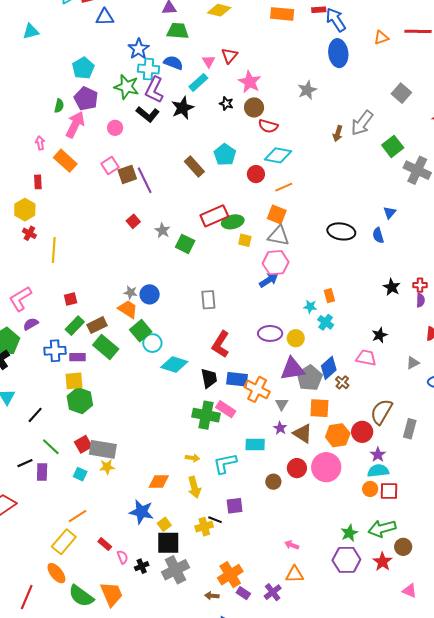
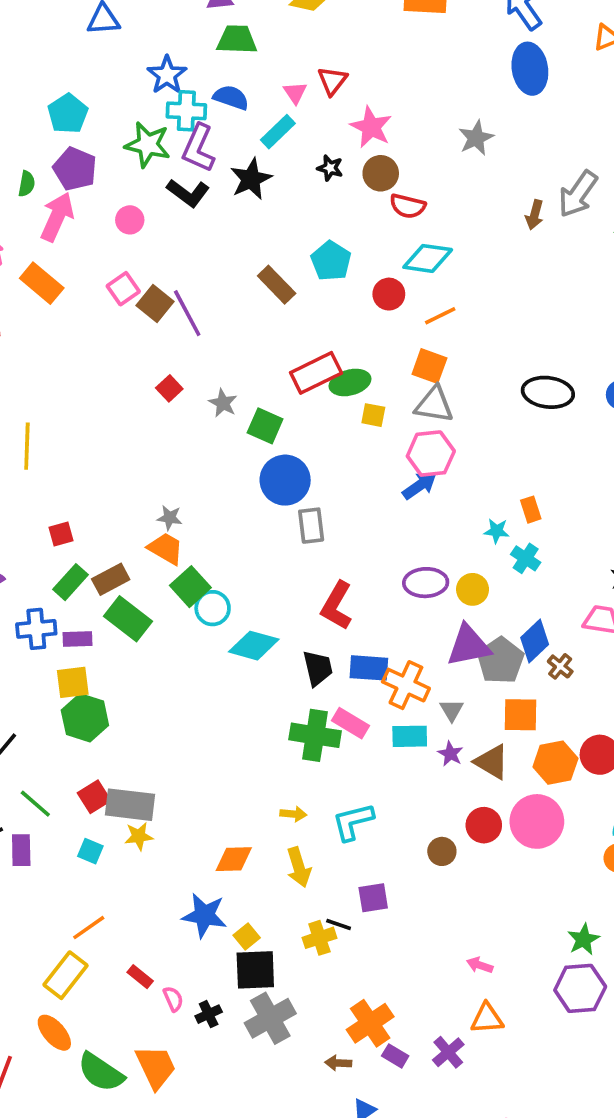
brown square: (127, 174) -> (155, 304), turned -30
blue circle: (150, 294) -> (285, 480), moved, size x1.4
cyan rectangle: (255, 445) -> (410, 736), moved

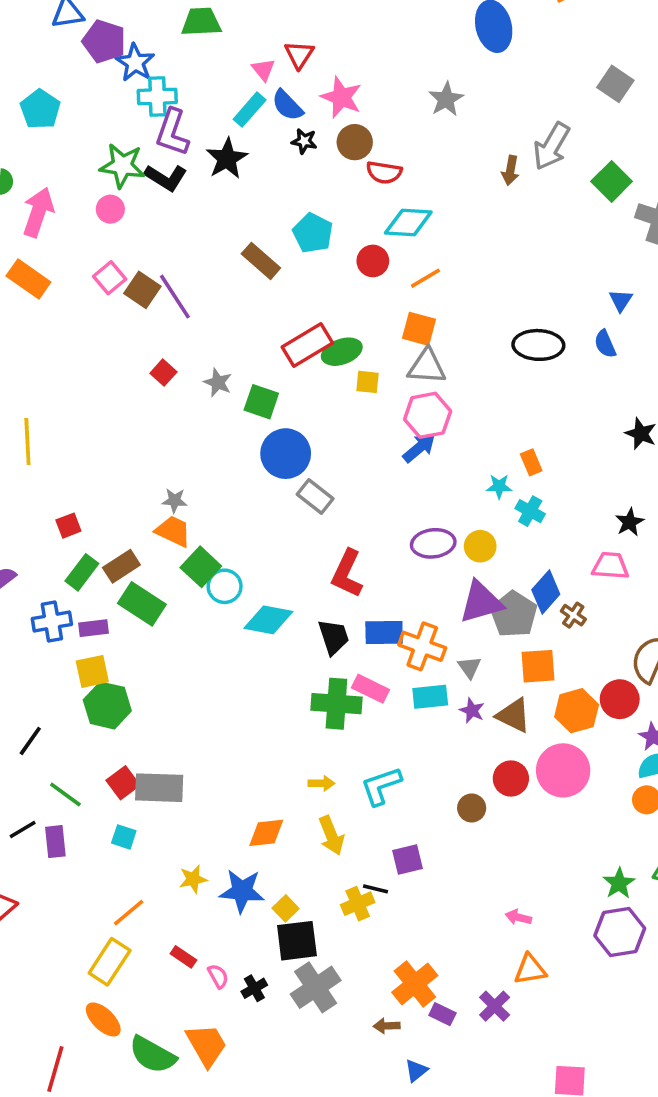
blue semicircle: (231, 97) -> (287, 105), moved, turned -148
green star: (148, 145) -> (122, 166), moved
purple pentagon: (75, 169) -> (104, 41), moved
gray rectangle: (311, 526) -> (315, 496), turned -40
yellow star: (139, 836) -> (193, 879), moved

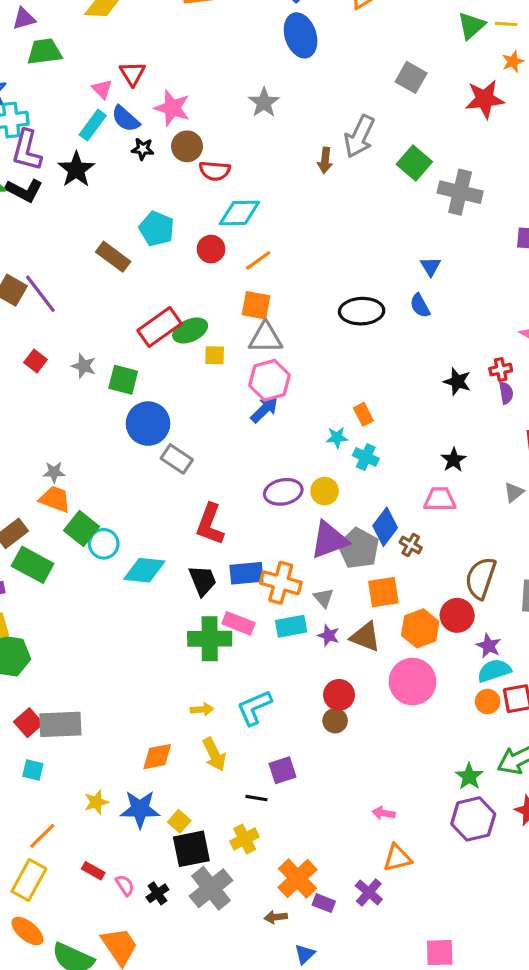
red circle: (511, 778) -> (339, 695), moved
yellow cross: (358, 904) -> (245, 839), moved

